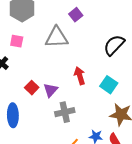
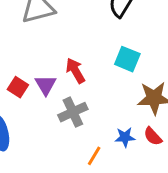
red arrow: (80, 76) -> (75, 71), moved

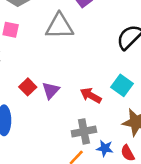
red arrow: (75, 71) -> (91, 95), moved, turned -45
gray cross: (73, 112) -> (84, 131), moved

